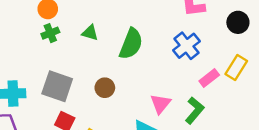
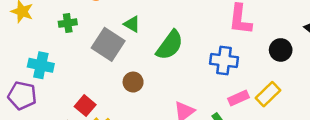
green cross: (50, 33) -> (68, 23), moved
blue cross: (186, 46) -> (224, 61), turned 32
gray square: (57, 86) -> (108, 44), moved

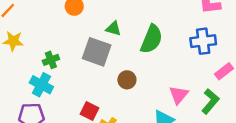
green cross: (68, 23) -> (51, 60), moved
cyan cross: (41, 65) -> (41, 85), turned 30

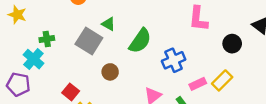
blue cross: (203, 41) -> (174, 60), moved, turned -30

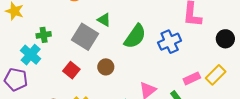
blue cross: (174, 60) -> (170, 42), moved
red square: (71, 92) -> (71, 70), moved

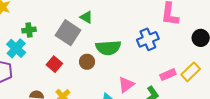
green semicircle: (135, 36) -> (108, 48), moved, turned 50

